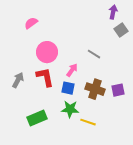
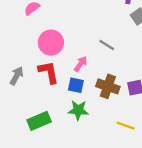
yellow line: (88, 122) -> (126, 126), moved

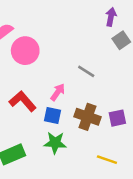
pink circle: (51, 43) -> (25, 51), moved
red L-shape: (49, 72) -> (23, 101), turned -30

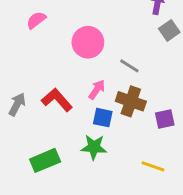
pink circle: (25, 51) -> (88, 42), moved
blue square: (52, 115) -> (103, 118), moved
brown cross: (88, 117) -> (131, 101), moved

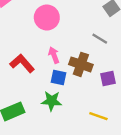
gray line: (129, 66) -> (100, 39), moved
pink arrow: (97, 90) -> (54, 55), turned -56

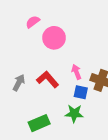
pink circle: (47, 17) -> (54, 38), moved

